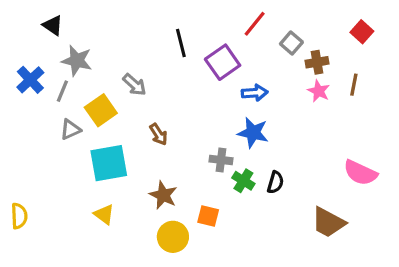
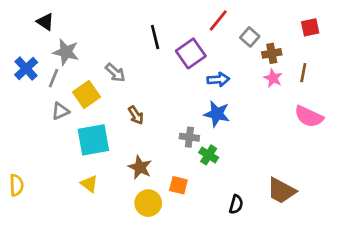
red square: (362, 32) -> (310, 27), turned 36
pink semicircle: (360, 173) -> (309, 117), moved
black semicircle: (275, 182) -> (236, 204), moved

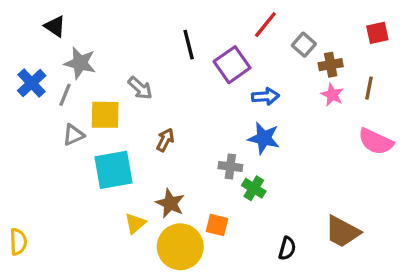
yellow square: (86, 95) -> (105, 115), turned 36
brown arrow: (136, 115) -> (165, 140), turned -120
yellow triangle: (89, 184) -> (135, 223), moved, turned 42
yellow semicircle: (16, 185) -> (18, 242), moved
yellow circle: (148, 203) -> (180, 247), size x1.4

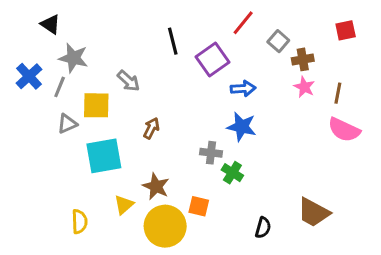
brown line: (369, 88) -> (338, 93), moved
yellow semicircle: (18, 242) -> (79, 222), moved

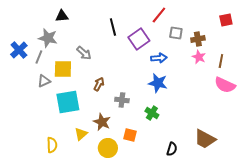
black triangle: (50, 24) -> (62, 16), moved, turned -40
gray square: (278, 41) -> (176, 33), moved, turned -32
gray cross: (211, 153) -> (122, 100), moved
yellow circle: (165, 226) -> (108, 148), size x0.7

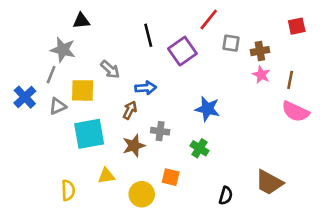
blue cross: (19, 50) -> (25, 97), moved
blue arrow: (159, 58) -> (146, 88), moved
brown star: (102, 122) -> (134, 146), moved, turned 30
yellow triangle: (81, 134) -> (106, 176), turned 32

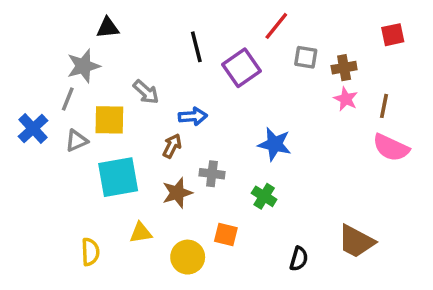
gray star: (63, 50) -> (83, 66), turned -30

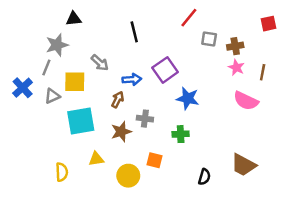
purple square: (242, 68) -> (165, 70), moved
pink semicircle: (391, 148) -> (246, 101), moved
green cross: (264, 196) -> (181, 134), turned -35

